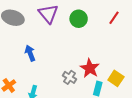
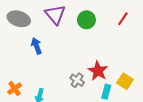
blue arrow: (30, 53) -> (36, 46), moved

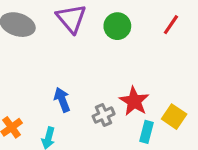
blue arrow: (36, 46) -> (62, 100), moved
gray cross: (77, 80) -> (104, 115), turned 32

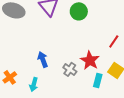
red line: (171, 25) -> (114, 41), moved
gray cross: (104, 115) -> (70, 69), turned -32

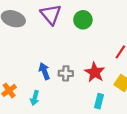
gray cross: (70, 69) -> (66, 73), moved, turned -32
cyan rectangle: (98, 80) -> (99, 101), moved

